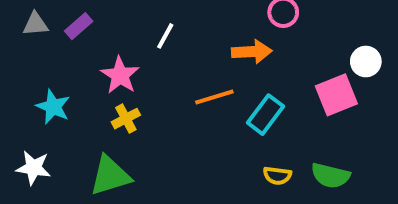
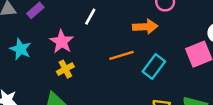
cyan star: (53, 107) -> (20, 49), moved

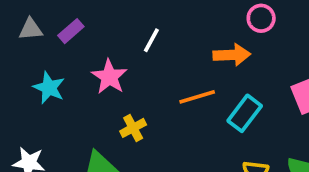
yellow cross: (65, 69) -> (133, 128), moved

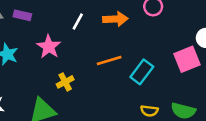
purple rectangle: (71, 31) -> (22, 15), turned 54
orange arrow: (232, 55) -> (115, 19), moved

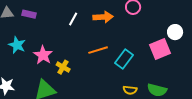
pink star: (49, 47) -> (43, 55), moved
yellow cross: (65, 82) -> (63, 67), turned -32

